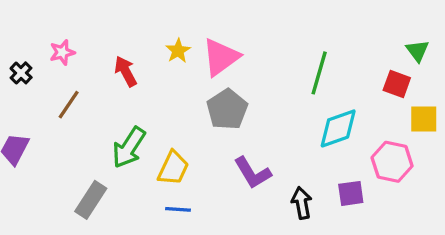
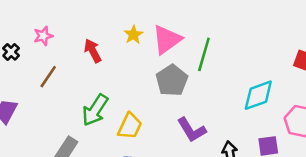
green line: (319, 73) -> (204, 54), moved

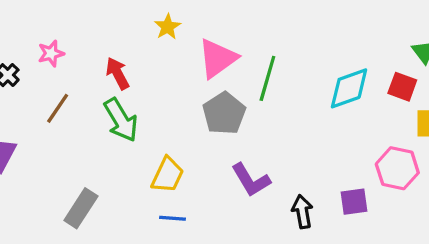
yellow star: (133, 35) -> (168, 27), moved
cyan diamond: (258, 95) -> (349, 88), moved
green arrow: (95, 110) -> (121, 120), moved, turned -64

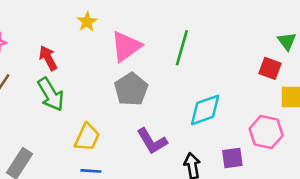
green line: (267, 78) -> (182, 48), moved
cyan diamond: (349, 88) -> (205, 110), moved

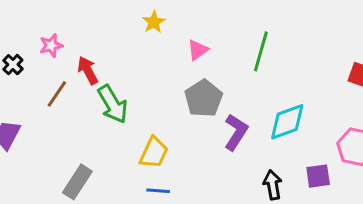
pink triangle: (126, 46) -> (198, 50), size x0.6
red arrow: (48, 58) -> (88, 70), moved
purple L-shape: (152, 141) -> (236, 132), moved, turned -116

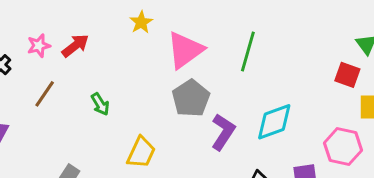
pink triangle: (198, 50) -> (185, 50), size x1.8
red arrow: (88, 70) -> (75, 46), moved, turned 80
green arrow: (113, 104) -> (100, 104), size x0.6

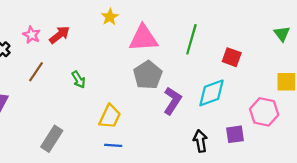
pink star: (39, 46) -> (32, 35), turned -30
pink triangle: (185, 50) -> (143, 38), turned 32
red square: (347, 75) -> (232, 57), moved

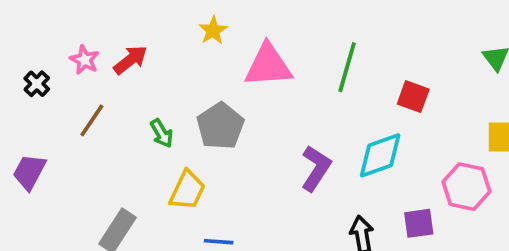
gray pentagon: (148, 75) -> (220, 126), moved
yellow trapezoid: (110, 116) -> (187, 190), moved

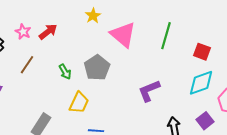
pink triangle: (268, 65) -> (123, 35), turned 44
cyan diamond: (380, 155) -> (201, 83), moved
purple L-shape: (316, 168) -> (149, 91), turned -145
purple square: (419, 223) -> (205, 121), turned -30

